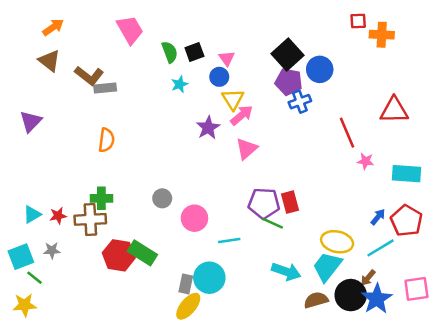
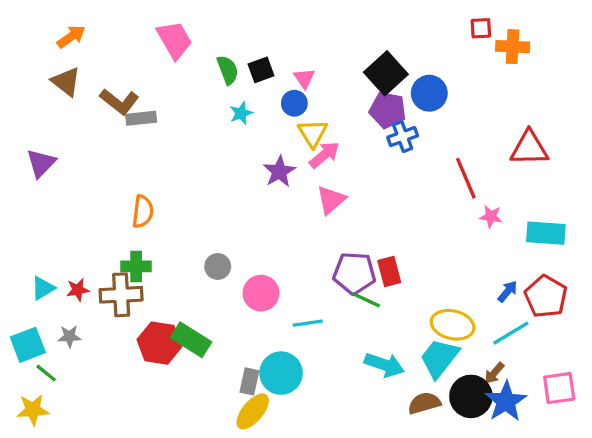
orange semicircle: (106, 140) -> (143, 212), moved

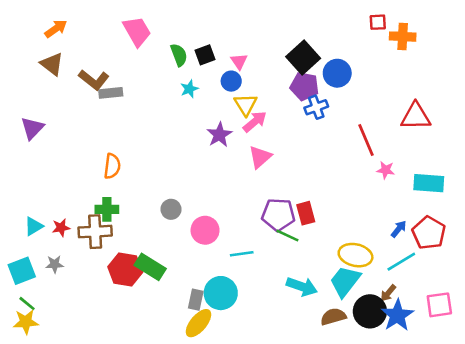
green line: (46, 373) -> (27, 304), moved

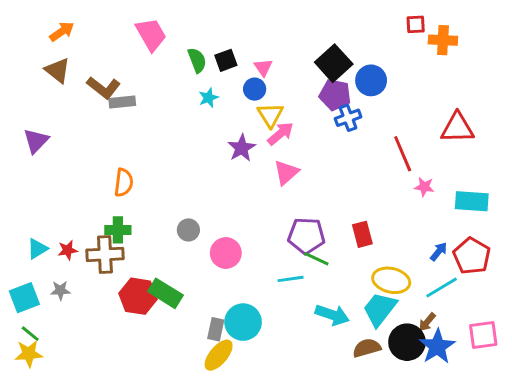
red rectangle: (306, 213) -> (362, 234), moved
cyan line: (242, 254) -> (291, 279), moved

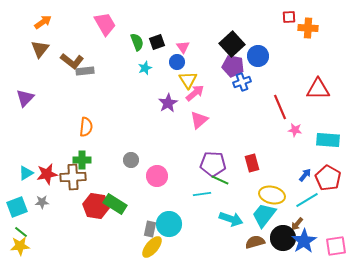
brown triangle: (58, 70) -> (40, 49), turned 30
red star: (68, 250) -> (47, 174), size x1.5
pink square: (483, 335) -> (336, 246), moved

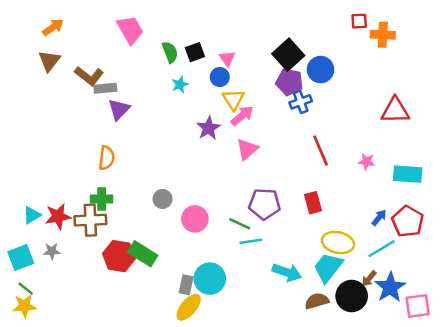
purple triangle: (25, 98) -> (119, 109), moved
red line: (280, 107) -> (321, 150), moved
green line: (220, 180) -> (240, 224), moved
blue star: (304, 241) -> (390, 287), moved

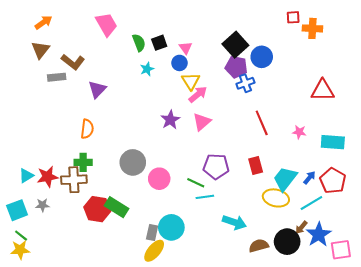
gray rectangle: (105, 88) -> (57, 77), moved
purple star: (209, 128) -> (170, 120), moved
gray circle: (163, 199) -> (133, 162), size x1.6
cyan trapezoid: (328, 267) -> (285, 179), moved

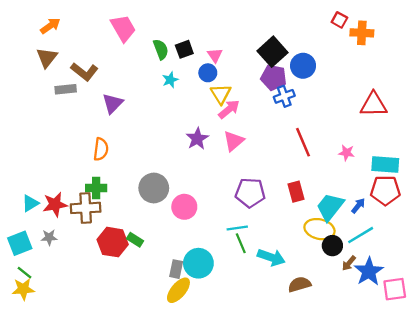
red square: (293, 17) -> (339, 20), turned 32
red pentagon: (333, 181) -> (385, 190), moved, turned -30
green line: (196, 183) -> (241, 243), moved, turned 42
green rectangle: (117, 207) -> (135, 240), size x0.6
black circle: (287, 242) -> (332, 246), moved, size x0.7

